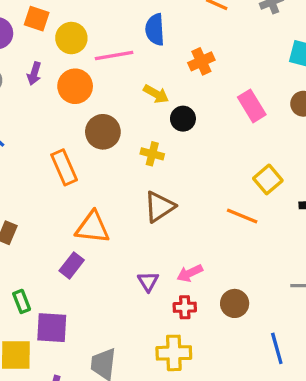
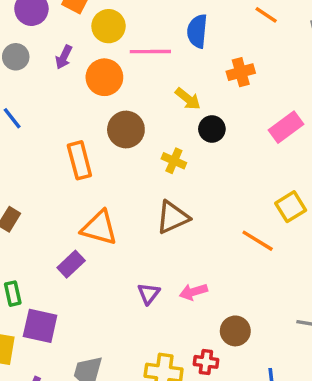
pink rectangle: (252, 106) -> (286, 127), turned 76
red cross: (185, 307) -> (206, 362), moved

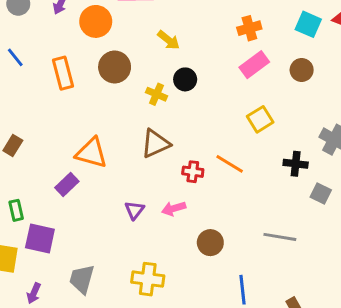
orange cross: (241, 72) -> (249, 28), moved
black circle: (212, 129) -> (185, 79), moved
orange rectangle: (79, 160) -> (63, 73), moved
yellow square: (291, 207) -> (260, 119), moved
red cross: (206, 362) -> (193, 172), moved

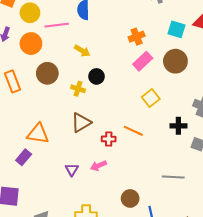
brown circle: (302, 70) -> (175, 61), size x1.5
brown circle: (210, 243) -> (130, 198), moved

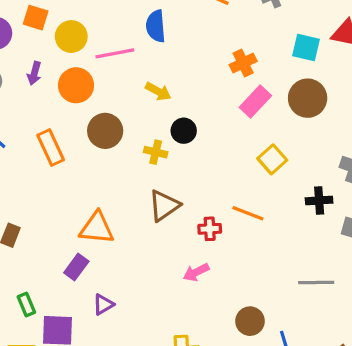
purple triangle: (72, 170) -> (103, 304), moved, turned 32

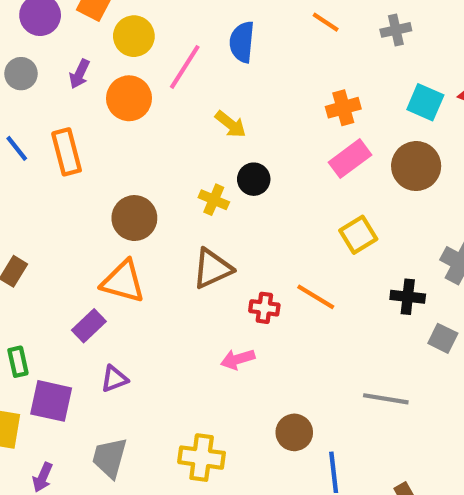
pink line: (115, 53) -> (185, 67), turned -57
brown circle: (105, 131) -> (134, 218), moved
orange rectangle: (51, 147) -> (67, 152), moved

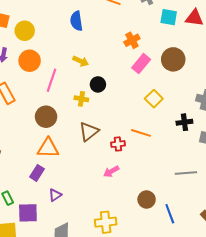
pink line: (185, 67) -> (51, 80), moved
cyan square: (425, 102) -> (169, 17), moved

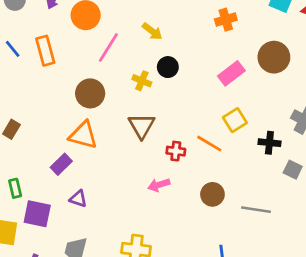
pink rectangle: (141, 64) -> (231, 73), moved
yellow square: (154, 99) -> (235, 120), moved
brown triangle: (89, 132) -> (141, 126), turned -35
purple triangle: (55, 195) -> (78, 199), turned 40
brown circle: (147, 200) -> (212, 194), moved

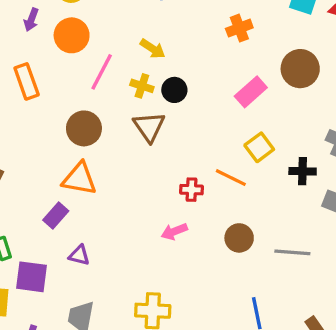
yellow cross: (142, 81) -> (142, 86), moved
brown triangle: (141, 126) -> (149, 127), moved

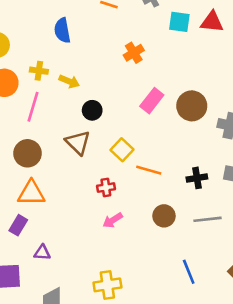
brown circle: (300, 69) -> (192, 106), moved
yellow cross: (142, 86) -> (39, 71), moved
yellow square: (259, 147) -> (122, 150), moved
black cross: (303, 171) -> (197, 178), moved
red cross: (191, 190) -> (106, 188), moved

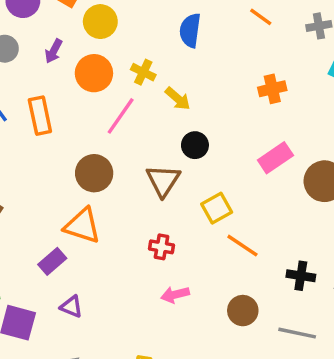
red cross: (106, 188) -> (161, 247), moved

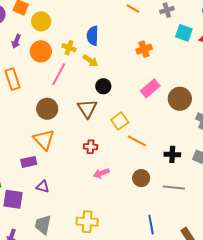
blue semicircle: (190, 30) -> (93, 36), moved
orange triangle: (82, 226) -> (44, 140), turned 35
purple rectangle: (52, 261) -> (29, 162), turned 35

